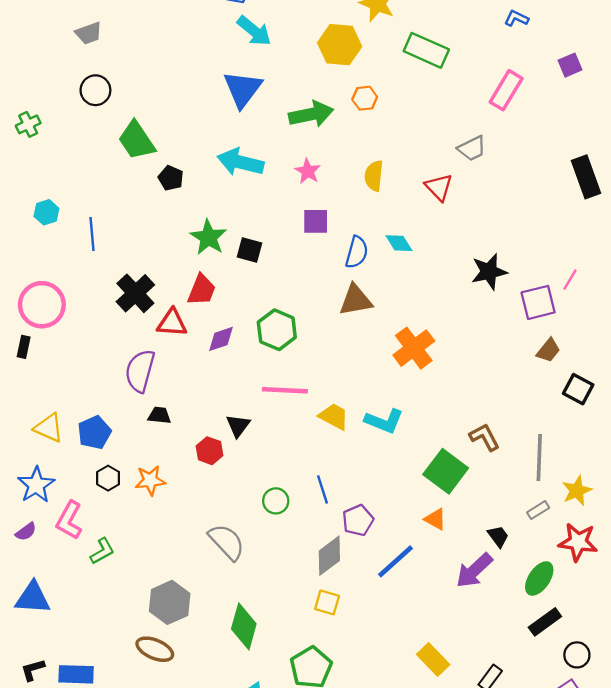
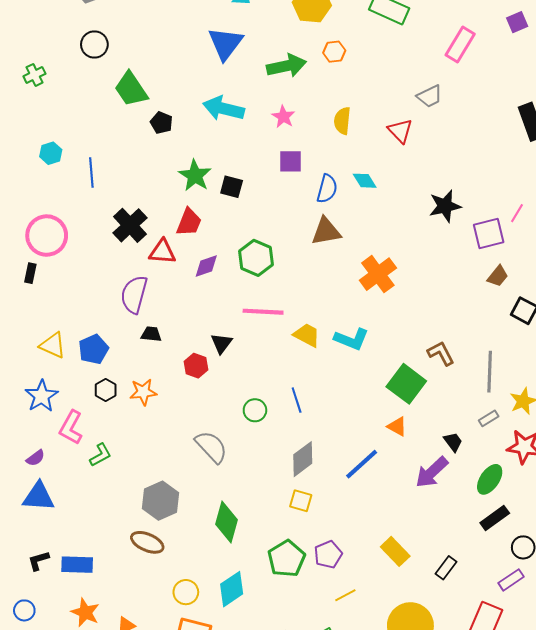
purple pentagon: (358, 520) -> (328, 555), moved
purple semicircle: (26, 532) -> (35, 458), moved

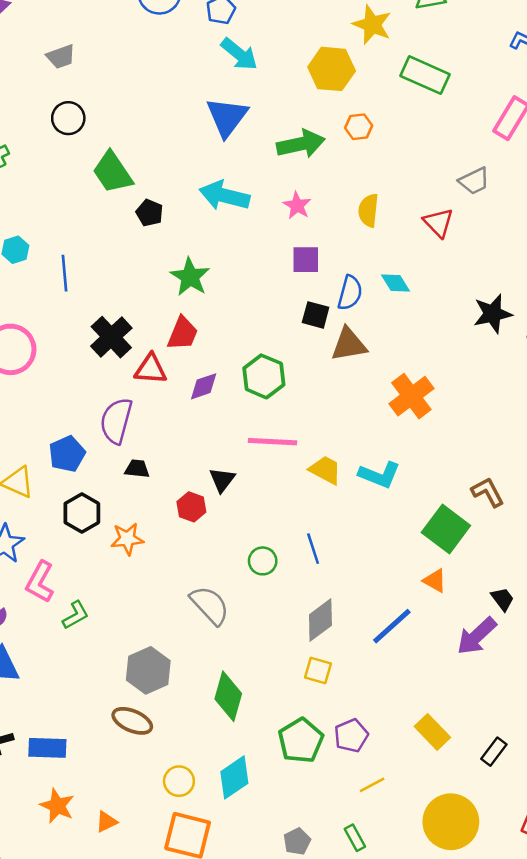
black square: (232, 187) -> (316, 315), moved
blue pentagon: (93, 349) -> (67, 454), moved
black hexagon: (106, 390) -> (82, 513), moved, size x1.4

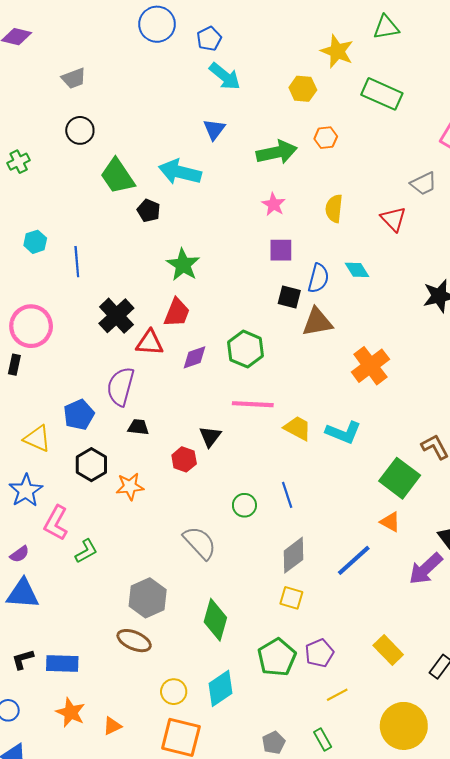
yellow hexagon: (332, 69) -> (303, 89), size x0.7
blue triangle: (227, 117) -> (214, 129), size x0.6
cyan arrow: (224, 196) -> (180, 172), moved

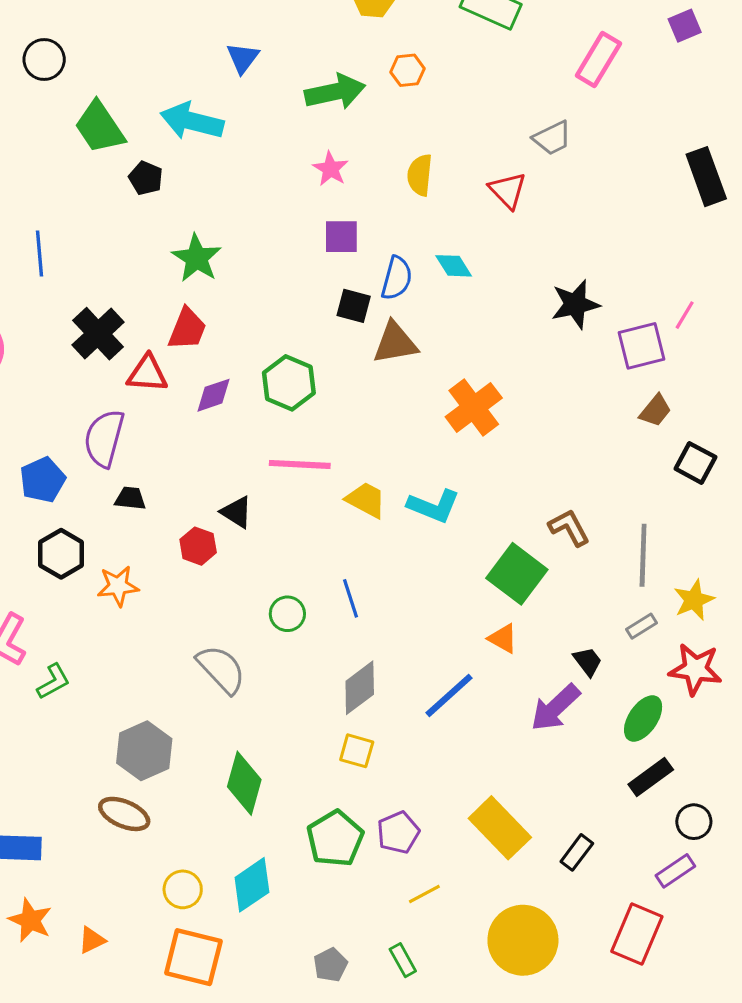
black triangle: (210, 437) -> (237, 512), turned -35
yellow rectangle: (388, 650) -> (500, 828), size x1.4

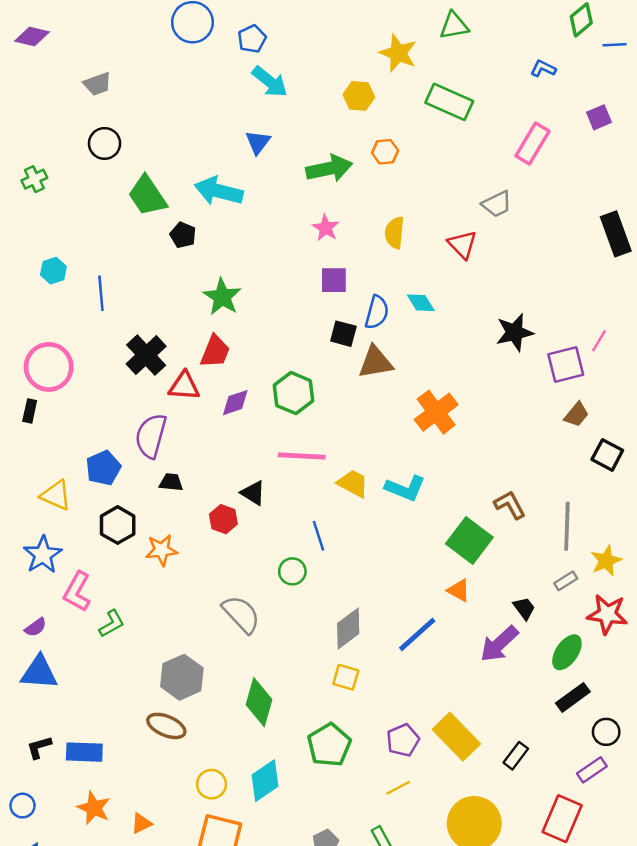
blue line: (351, 598) -> (318, 536), moved
purple pentagon: (398, 832) -> (403, 740), moved

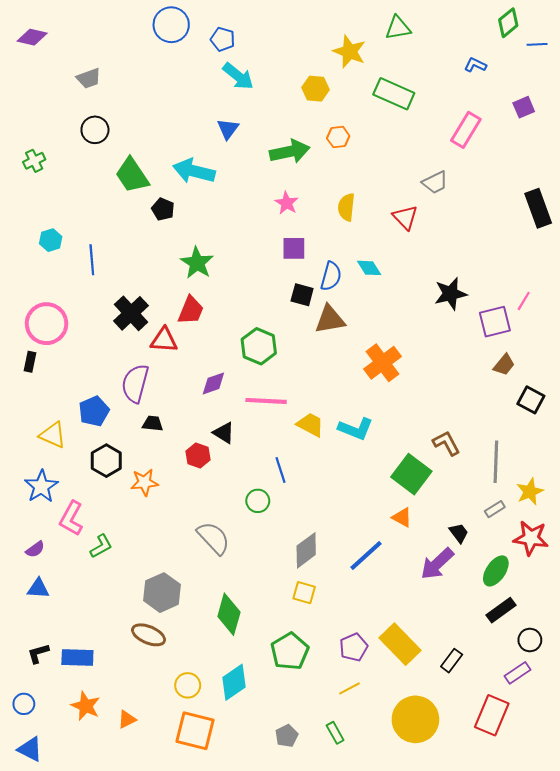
blue pentagon: (252, 39) -> (223, 39), turned -30
purple diamond: (235, 403) -> (213, 383), moved
blue triangle: (39, 672) -> (38, 588), size x0.7

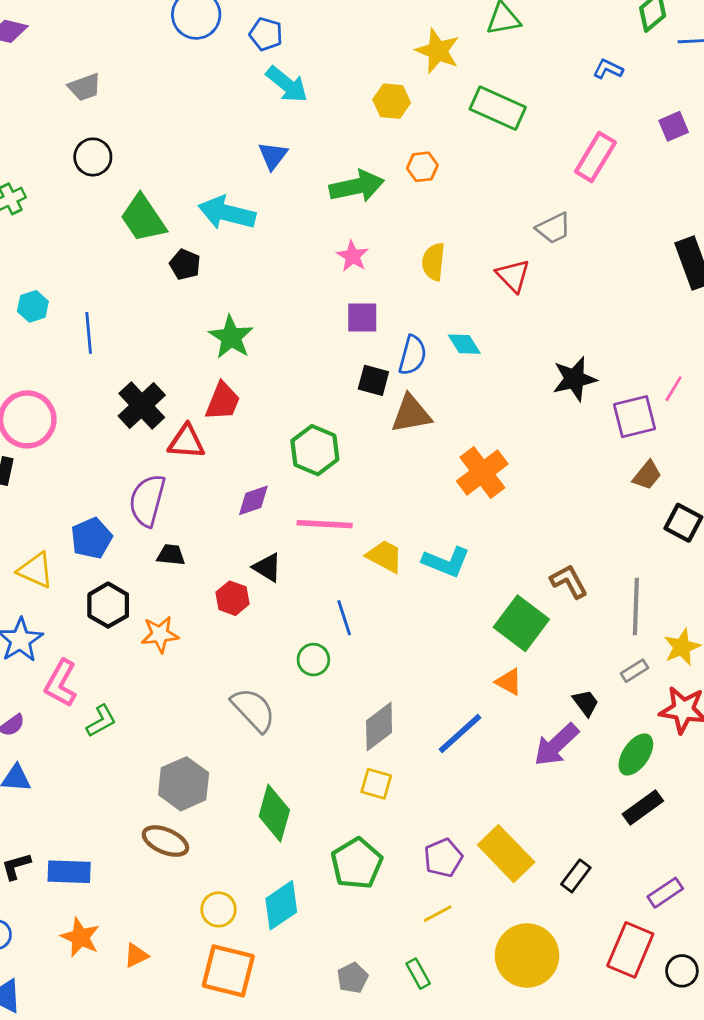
black circle: (530, 640) -> (682, 971), moved

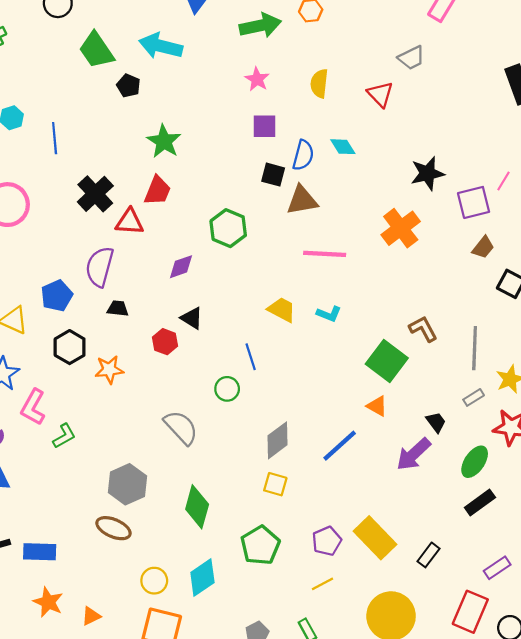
orange cross: (482, 472) -> (401, 228), moved
pink line: (325, 524) -> (325, 254), moved
cyan L-shape: (446, 562) -> (329, 314), size x0.7

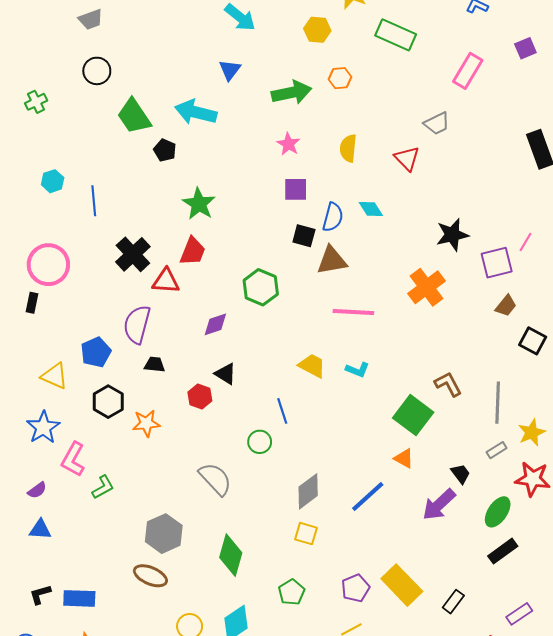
green pentagon: (260, 545) -> (292, 592), size x0.7

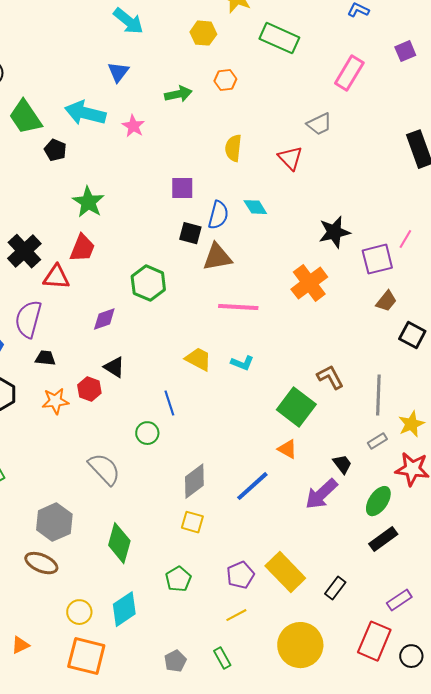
green arrow: (292, 93) -> (178, 94), size x0.7
pink star: (288, 144) -> (133, 126), moved
orange star: (146, 423) -> (55, 401), moved

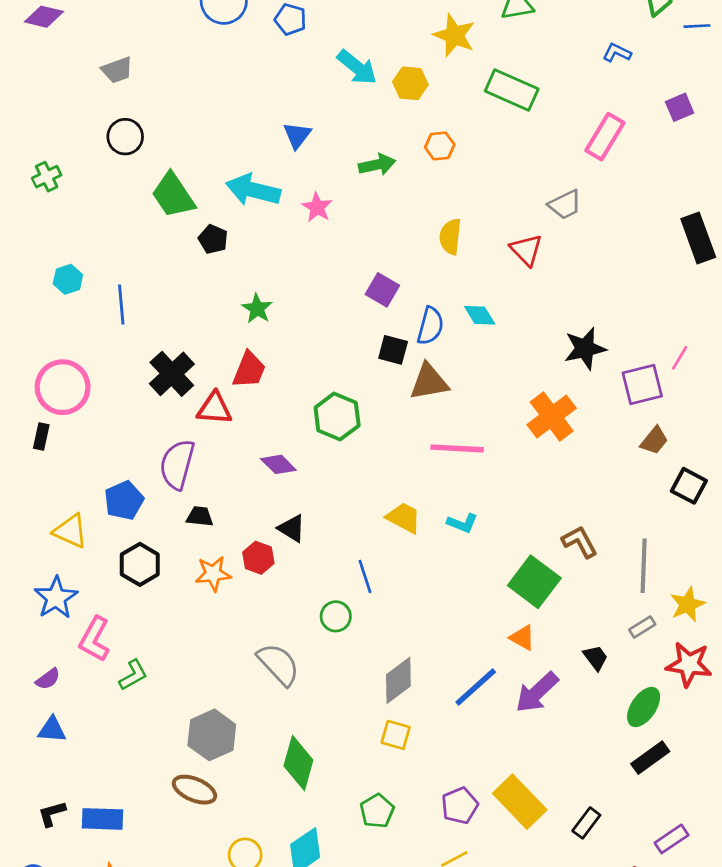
cyan arrow: (128, 21) -> (357, 67), moved
purple square: (182, 188) -> (382, 290), turned 30
green star: (88, 202) -> (257, 309), size x0.7
purple diamond: (104, 319) -> (278, 464), turned 64
purple arrow: (321, 494) -> (537, 692), moved

